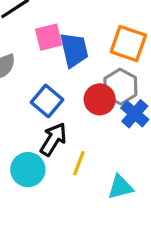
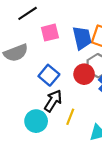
blue trapezoid: (74, 50) -> (82, 38), moved

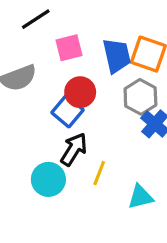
red circle: (84, 74) -> (80, 92), moved

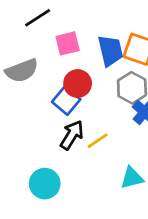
yellow line: (99, 173) -> (98, 141), moved, turned 35
cyan circle: (48, 179) -> (45, 184), moved

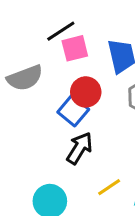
black line: (38, 18) -> (61, 31), moved
yellow line: (98, 141) -> (109, 187), moved

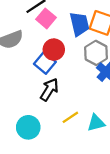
pink square: (75, 48) -> (46, 18), turned -36

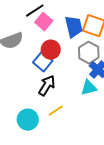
yellow line: (70, 117) -> (56, 111), moved
cyan triangle: (96, 123) -> (89, 88), moved

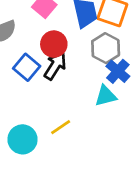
blue square: (43, 62) -> (27, 67), moved
black arrow: (47, 86) -> (55, 66), moved

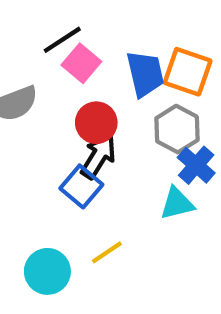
blue square: (27, 67) -> (81, 186), moved

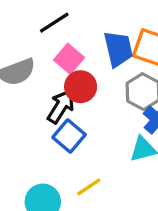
pink square: (81, 63) -> (69, 59), moved
black arrow: (98, 157) -> (61, 106), moved

